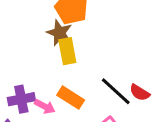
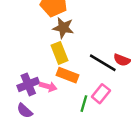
brown star: (59, 33) -> (63, 28), moved
yellow rectangle: (67, 51) -> (59, 53), moved

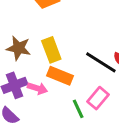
brown star: (63, 28) -> (19, 48), moved
green line: (84, 104) -> (78, 109), turned -42

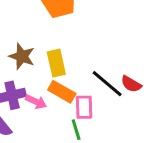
pink rectangle: (98, 98) -> (84, 107), moved, turned -50

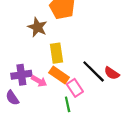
brown star: (22, 56) -> (37, 27), moved
pink rectangle: (84, 107) -> (75, 88), turned -36

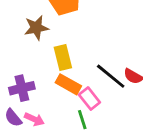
brown star: (37, 27) -> (36, 28), turned -30
pink arrow: (39, 81) -> (34, 119), moved

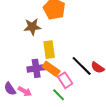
purple cross: (22, 88) -> (36, 68), moved
green line: (82, 120) -> (59, 95), turned -32

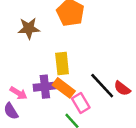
brown star: (32, 27) -> (29, 28), moved
pink arrow: (25, 91) -> (19, 93), moved

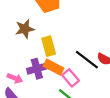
brown star: (29, 28) -> (25, 29), moved

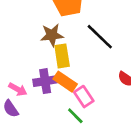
brown star: (25, 29) -> (52, 35), moved
black line: (87, 60) -> (100, 37), moved

